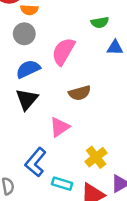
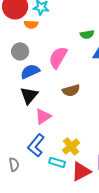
gray circle: (24, 34) -> (20, 51), moved
pink triangle: (60, 127) -> (43, 116), moved
yellow cross: (96, 157) -> (71, 146), moved

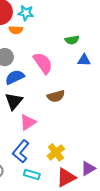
pink semicircle: (58, 57) -> (43, 63), turned 115
cyan rectangle: (57, 162) -> (32, 174), moved

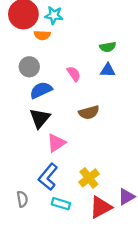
blue triangle: (84, 60) -> (108, 70), moved
pink semicircle: (43, 63) -> (74, 74), size x0.6

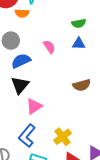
brown semicircle: (89, 112) -> (82, 85), moved

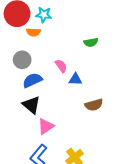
blue triangle: (79, 44) -> (75, 79), moved
black triangle: (20, 85) -> (31, 105), turned -30

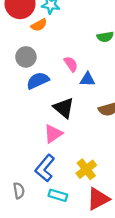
orange semicircle: (33, 32) -> (39, 25), turned -32
black triangle: (31, 105) -> (64, 108), moved

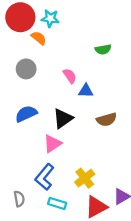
orange semicircle: (39, 25) -> (39, 38), turned -112
blue semicircle: (38, 81) -> (26, 114), moved
black triangle: (64, 108) -> (63, 118), turned 45

